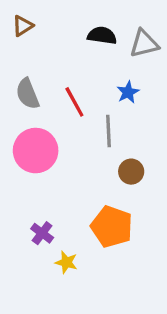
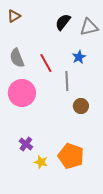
black semicircle: (102, 35) -> (63, 22), turned -60
orange pentagon: (112, 227) -> (71, 156), moved

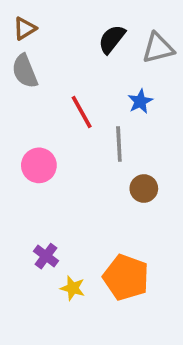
gray semicircle: (17, 58) -> (25, 71), moved
pink circle: (22, 93) -> (39, 165), size x0.7

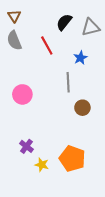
brown triangle: (25, 28) -> (14, 16), turned -32
red line: (82, 112) -> (47, 46), moved

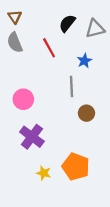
purple cross: (26, 146) -> (32, 137), moved, size x1.6

